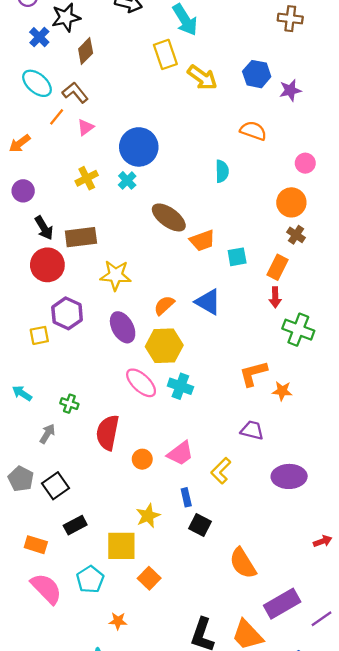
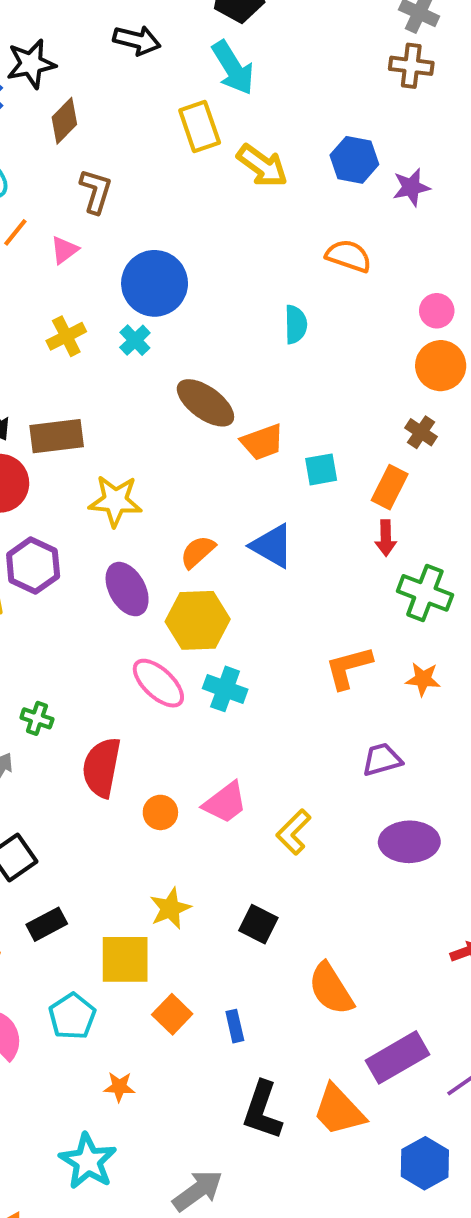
brown L-shape: (75, 93) -> (96, 191), moved, turned 56
orange circle: (291, 202) -> (441, 366), moved
orange star: (282, 391) -> (423, 679), moved
purple trapezoid: (252, 430) -> (382, 760), moved, turned -30
blue rectangle: (186, 497) -> (235, 1026), moved

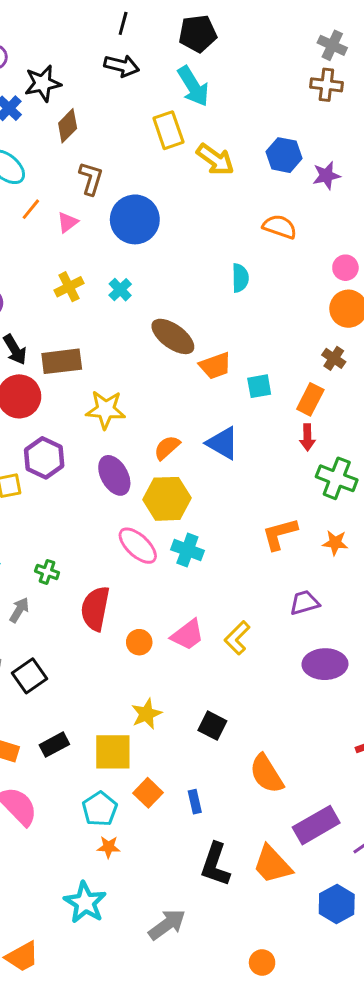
blue circle: (155, 283) -> (135, 219), moved
yellow L-shape: (294, 832) -> (237, 638), moved
black rectangle: (47, 924) -> (54, 745), moved
cyan pentagon: (72, 1016) -> (100, 809), moved

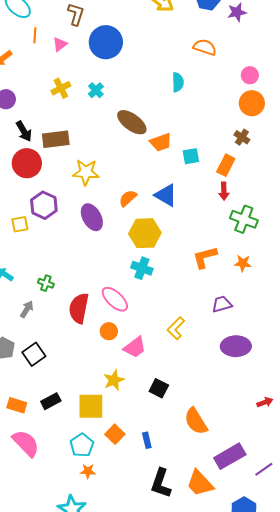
orange line: (31, 209) -> (35, 35), turned -35
yellow hexagon: (167, 499) -> (145, 233), moved
pink ellipse: (138, 546) -> (115, 299), moved
pink trapezoid: (187, 635) -> (135, 347), moved

